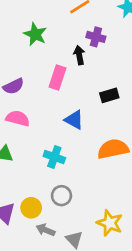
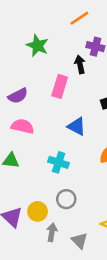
gray arrow: (46, 230) -> (52, 232), turned 78

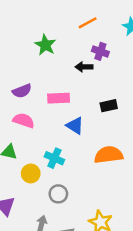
black arrow: (80, 64) -> (84, 67), turned -84
pink rectangle: (60, 86) -> (59, 98), moved, turned 65
yellow circle: (38, 211) -> (31, 173), moved

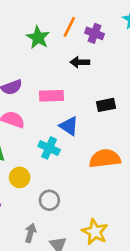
orange line: (88, 23) -> (69, 27), moved, turned -36
purple cross: (100, 51) -> (95, 33), moved
cyan cross: (54, 158) -> (49, 148), moved

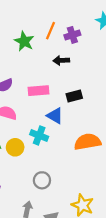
purple cross: (95, 33) -> (72, 35), turned -35
black rectangle: (106, 105) -> (74, 96), moved
yellow circle: (20, 177) -> (15, 147), moved

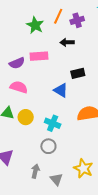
pink rectangle: (39, 91) -> (39, 56), moved
cyan cross: (39, 135) -> (53, 123), moved

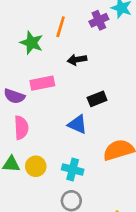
purple cross: (77, 20) -> (99, 20), moved
purple semicircle: (17, 63) -> (14, 96), turned 49
pink semicircle: (19, 87) -> (21, 128), turned 78

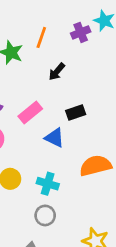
black arrow: (77, 60) -> (57, 72), turned -42
pink rectangle: (42, 83) -> (30, 113), moved, turned -30

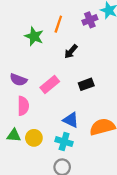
blue triangle: (55, 138) -> (71, 120), moved

